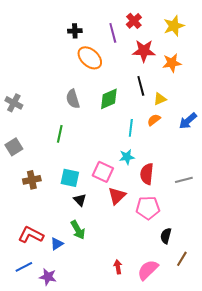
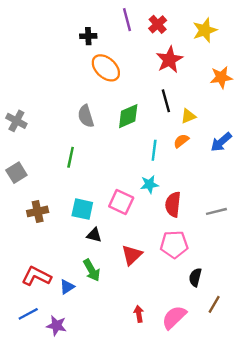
purple line: (113, 33) -> (127, 20), moved
red star: (144, 51) -> (169, 60), turned -30
orange star: (172, 63) -> (221, 77), moved
red triangle: (117, 196) -> (132, 255), moved
black triangle: (80, 200) -> (94, 235), turned -32

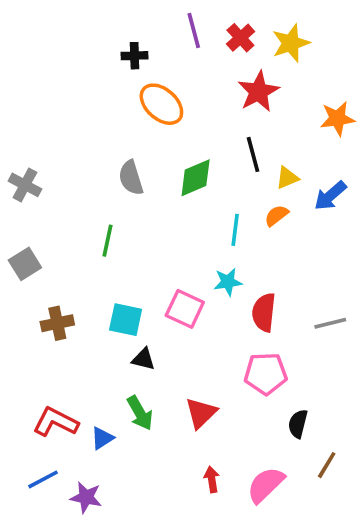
yellow star: (205, 30) -> (291, 43), moved
blue arrow: (221, 142) -> (330, 196), moved
red triangle: (132, 255) -> (201, 413), moved

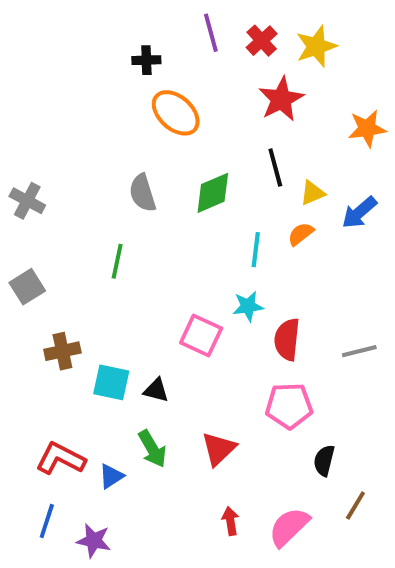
cyan square: (126, 320) -> (111, 382), moved
blue line: (43, 479) -> (47, 521), turned -44

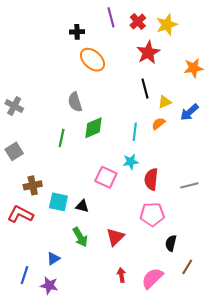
green diamond: (213, 193) -> (94, 128), moved
red L-shape: (60, 459) -> (20, 214), moved
blue triangle: (111, 476) -> (53, 259), moved

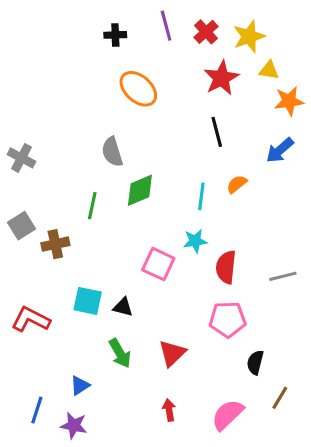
black cross: (77, 32) -> (115, 35), moved
yellow triangle: (165, 102) -> (269, 70), moved, turned 32
blue arrow: (189, 112) -> (280, 150), moved
brown cross: (33, 185) -> (55, 244), moved
red arrow: (121, 275) -> (169, 410), moved

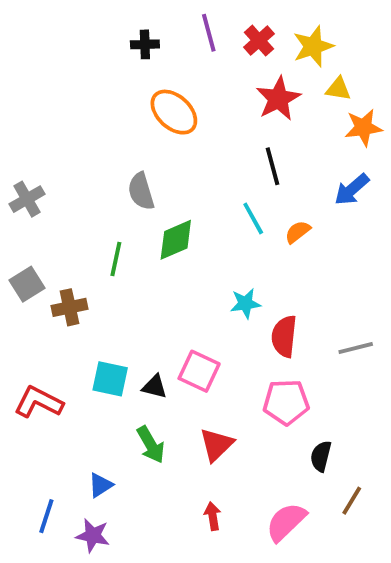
gray cross: (21, 158) -> (27, 199), turned 32
cyan line: (201, 196) -> (253, 218), moved, turned -36
pink square: (158, 264) -> (199, 371), moved

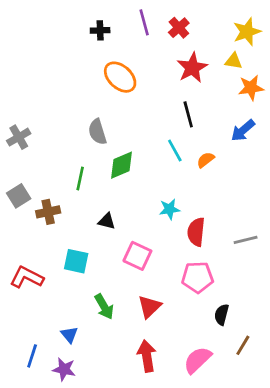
yellow star: (313, 46) -> (247, 32), moved
black triangle: (155, 387) -> (107, 221), moved
blue triangle: (100, 485) -> (69, 335), turned -36
red arrow: (213, 516) -> (147, 356), size x1.6

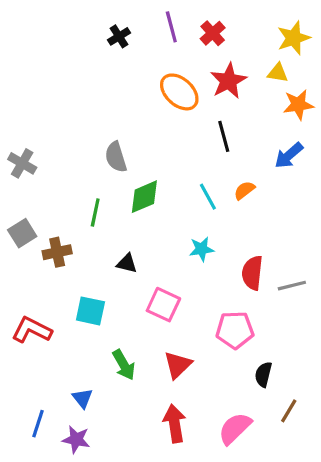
black cross: (100, 30) -> (119, 36), turned -30
orange ellipse: (120, 77) -> (179, 92), moved
gray cross: (19, 137) -> (22, 163), turned -30
cyan line: (175, 150) -> (208, 197), moved
red semicircle: (196, 232) -> (252, 273), moved

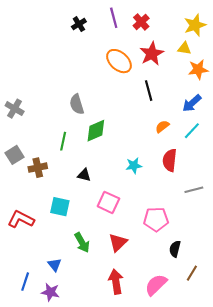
cyan line: (208, 197) -> (192, 131), moved, turned 72
red semicircle: (252, 273) -> (170, 160), moved

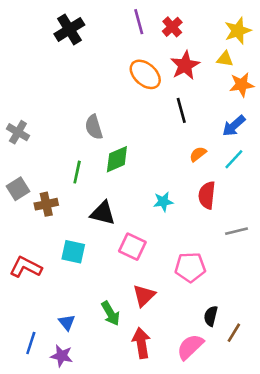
black cross: (79, 24) -> (69, 29), moved, size x1.6
black triangle: (84, 175) -> (103, 213), size x1.5
green arrow: (82, 243) -> (111, 313), moved
black semicircle: (175, 249) -> (211, 316), moved

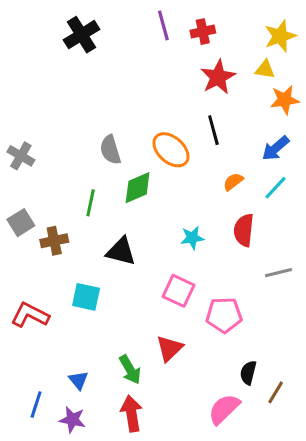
red cross: (172, 27) -> (203, 32), turned 30
orange ellipse: (145, 74) -> (171, 150), moved
pink square: (132, 247) -> (179, 291), moved
red arrow: (141, 343) -> (132, 414), moved

